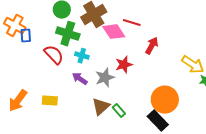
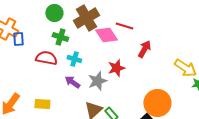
green cross: (68, 34) -> (60, 37), size x0.7
red semicircle: (54, 55) -> (46, 58), turned -35

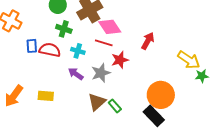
red line: (124, 26) -> (104, 43), moved
blue rectangle: (18, 39) -> (32, 46), moved

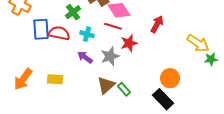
green cross: (64, 29) -> (73, 12), turned 35
blue rectangle: (32, 46) -> (41, 29), size x1.5
orange circle: (161, 95) -> (170, 78), size x0.7

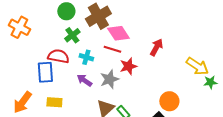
blue rectangle: (41, 29) -> (45, 72), moved

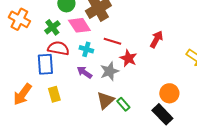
pink diamond: (118, 33) -> (79, 25), moved
green cross: (72, 35) -> (52, 27), moved
red star: (128, 66) -> (128, 58), turned -30
yellow rectangle: (54, 102) -> (54, 94), turned 70

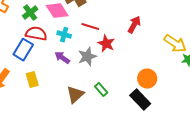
blue rectangle: (45, 64) -> (23, 50), turned 35
brown triangle: (105, 100) -> (75, 95), moved

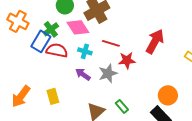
red arrow: (134, 25) -> (155, 41), size x1.4
red star: (106, 44) -> (127, 60), turned -30
blue rectangle: (23, 50) -> (41, 41), moved

